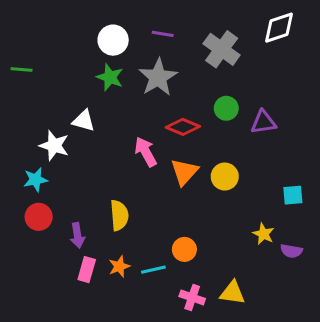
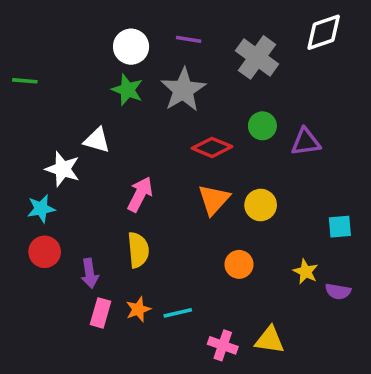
pink arrow: (146, 152) -> (140, 194), moved, turned 56
orange circle: (184, 249) -> (239, 264), moved

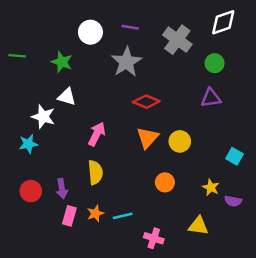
green star: (127, 90) -> (62, 62), moved
green circle: (262, 126) -> (215, 63), moved
cyan square: (340, 227) -> (234, 156), turned 35
red circle: (45, 252) -> (31, 191), moved
yellow triangle: (270, 340) -> (198, 226), moved

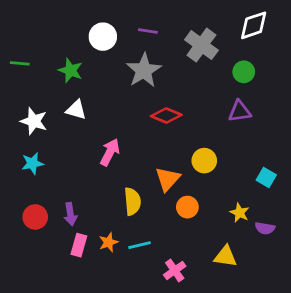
white star: (43, 117) -> (34, 121), moved
orange triangle: (148, 138) -> (168, 179), moved
yellow semicircle: (95, 172) -> (132, 201), moved
pink cross: (154, 238) -> (175, 270), turned 36

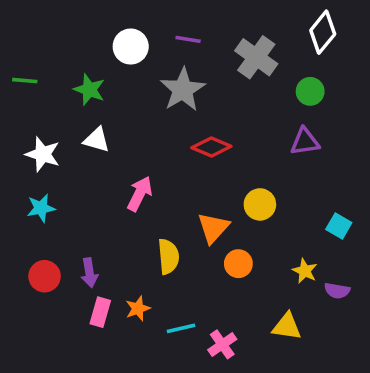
white diamond: (254, 25) -> (323, 32), turned -32
cyan line: (139, 245) -> (181, 328), moved

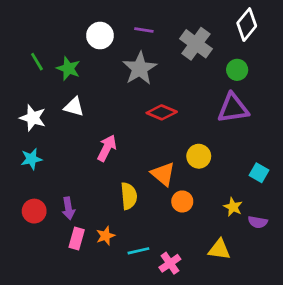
green line: (25, 81) -> (37, 62), moved, turned 54
purple triangle: (305, 142) -> (233, 108), size x1.4
orange triangle: (213, 228) -> (163, 174), turned -32

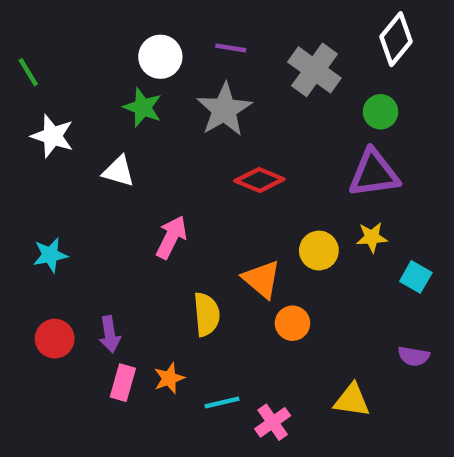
green line: (37, 62) -> (28, 72), moved
green star: (68, 68) -> (143, 107), moved
white star: (33, 118) -> (52, 136), moved
yellow star: (233, 207) -> (372, 237), moved, turned -30

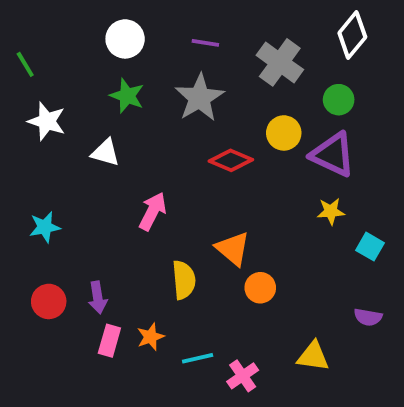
white circle: (160, 57) -> (125, 39), moved
purple triangle: (374, 173) -> (333, 155), turned 33
yellow circle: (319, 251) -> (284, 133), moved

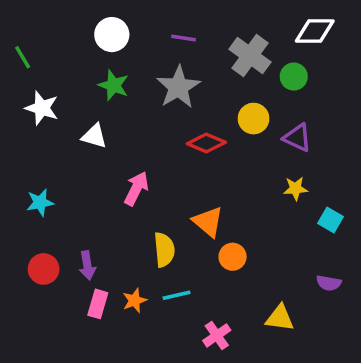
white diamond: (352, 35) -> (315, 31), turned 51
green circle: (339, 100) -> (294, 77), moved
purple triangle: (333, 155) -> (297, 138), size x0.7
cyan line: (198, 358) -> (177, 295), moved

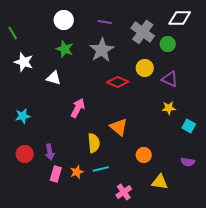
orange circle: (233, 257) -> (144, 155), moved

